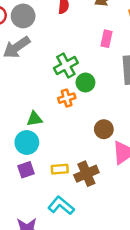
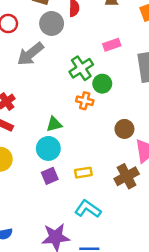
gray circle: (23, 16) -> (52, 23), moved
pink rectangle: (107, 39) -> (112, 45), moved, turned 63
orange cross: (67, 98) -> (85, 101), turned 35
brown cross: (86, 174) -> (127, 176), moved

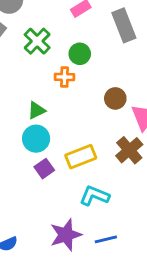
green cross: (81, 68) -> (37, 41), moved
yellow rectangle: (83, 173) -> (81, 157), size x1.5

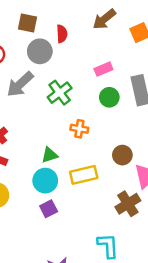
green circle: (80, 54) -> (109, 97), moved
yellow rectangle: (81, 157) -> (84, 175), moved
cyan L-shape: (94, 196) -> (108, 246), moved, turned 56

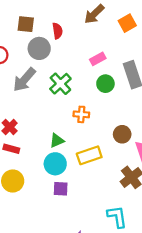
purple square: (49, 209) -> (61, 189), turned 35

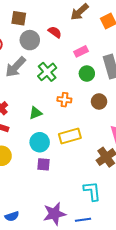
red semicircle: (57, 31) -> (55, 32), moved, turned -48
brown circle: (122, 134) -> (99, 101), moved
green triangle: (57, 141) -> (36, 113), moved

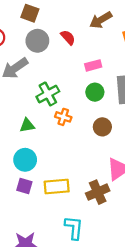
green cross: (47, 72) -> (48, 94), moved
yellow rectangle: (70, 136) -> (57, 187), moved

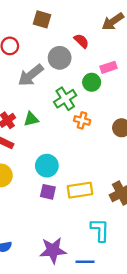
gray circle: (37, 41) -> (60, 58), moved
green circle: (95, 92) -> (92, 82), moved
green triangle: (27, 125) -> (31, 119), moved

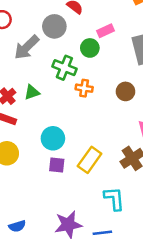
green cross: (65, 99) -> (64, 68), turned -30
yellow rectangle: (80, 190) -> (90, 160), turned -40

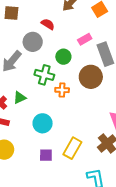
pink rectangle: (105, 31) -> (85, 39), moved
brown circle: (125, 91) -> (91, 77), moved, size x1.5
cyan circle: (53, 138) -> (43, 123), moved

